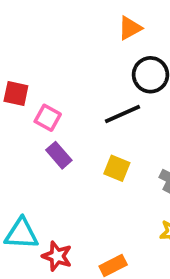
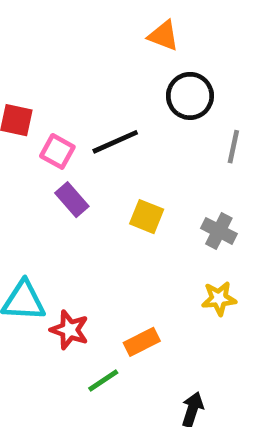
orange triangle: (130, 28) -> (163, 36), turned 50
black line: (122, 114) -> (115, 142), moved

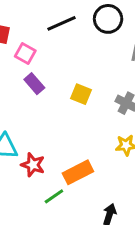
black line: (115, 142) -> (61, 23), moved
orange rectangle: (142, 342) -> (78, 172), size x1.4

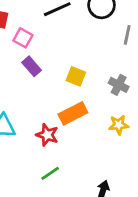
red star: (33, 165) -> (47, 135), moved
orange rectangle: (78, 172) -> (73, 113), moved

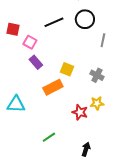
orange rectangle: (73, 113) -> (53, 87), moved
red star: (47, 135) -> (80, 112), moved

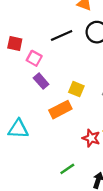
green line: (49, 137) -> (67, 169), moved

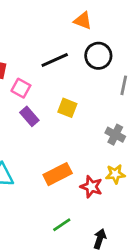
yellow square: (76, 89) -> (67, 108), moved
orange rectangle: (60, 110) -> (58, 174), moved

